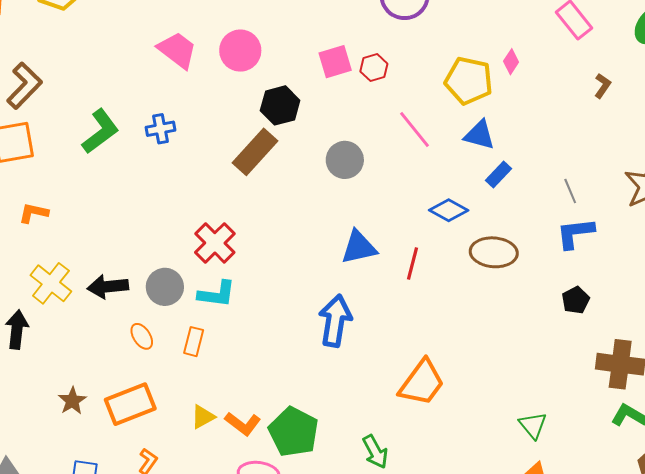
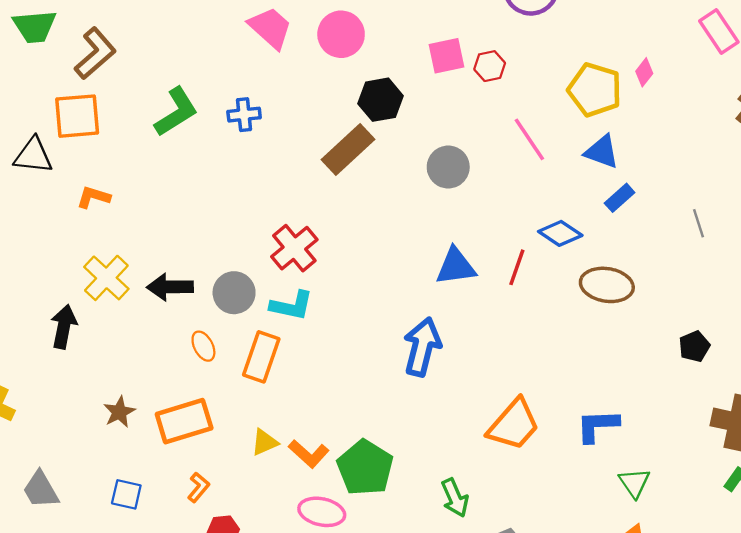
blue L-shape: (575, 233) -> (597, 426), moved
red line: (412, 263) -> (517, 267), moved
orange rectangle: (194, 342) -> (261, 357), size x1.5

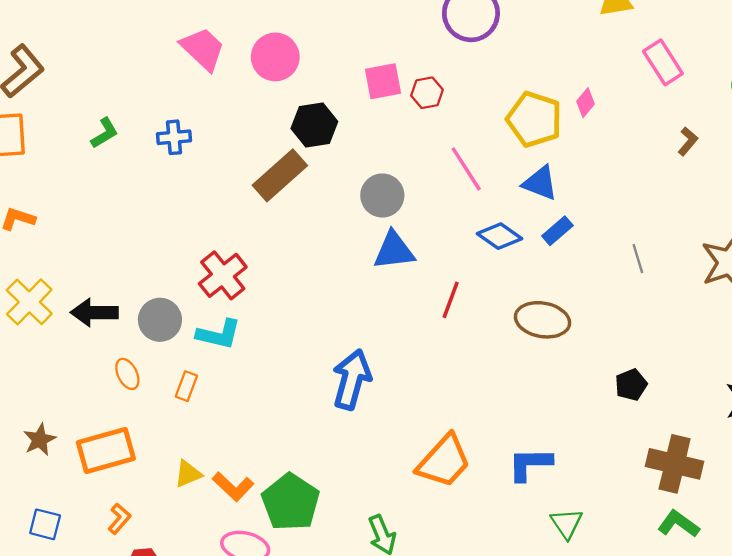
green L-shape: (176, 112) -> (105, 133), size x0.6
blue diamond: (560, 233) -> (500, 236), moved
blue triangle: (456, 266) -> (394, 251), moved
orange rectangle: (261, 357) -> (186, 386), size x0.6

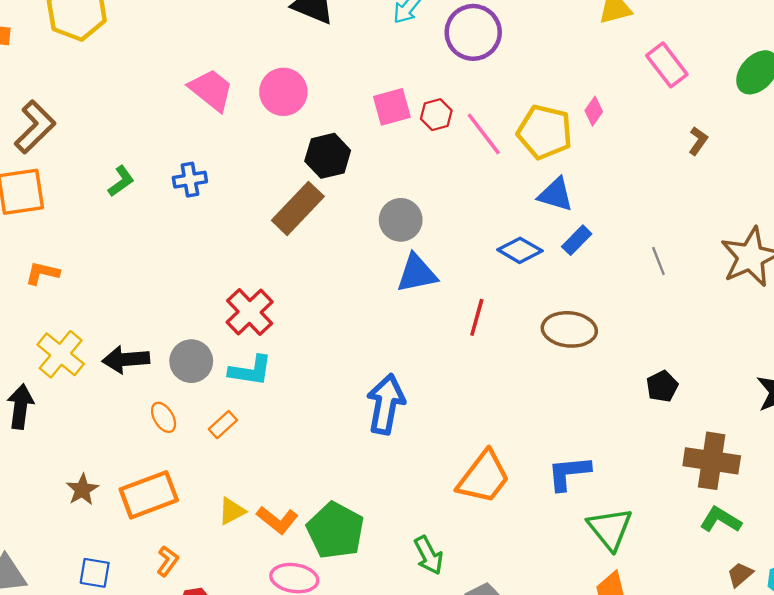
pink line: (466, 169) -> (484, 134), moved
orange rectangle: (186, 386) -> (223, 425), turned 32
green triangle: (567, 524) -> (610, 529), size x1.4

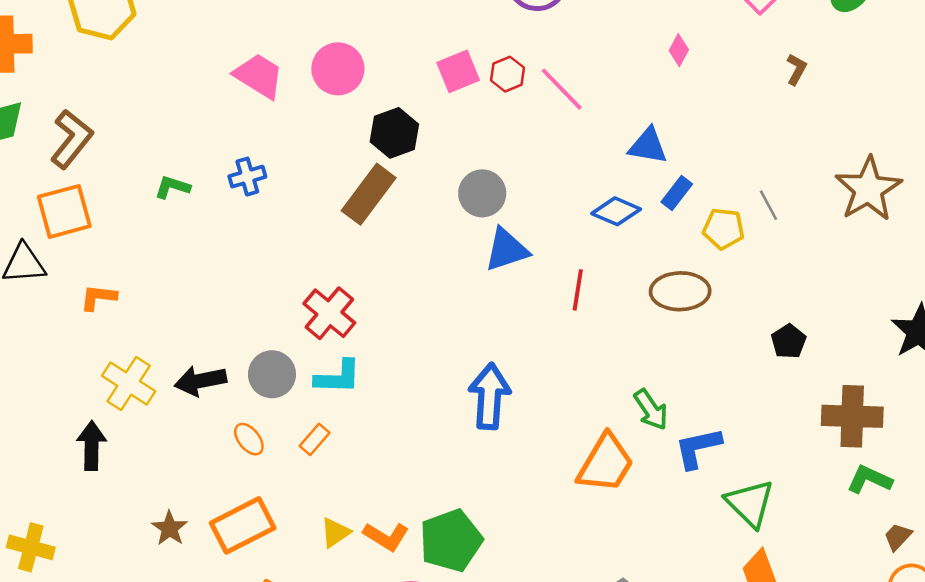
yellow pentagon: (545, 132) -> (724, 229), moved, size x0.7
green L-shape: (121, 181) -> (172, 187), turned -120
green pentagon: (335, 531) -> (451, 540), turned 30
green arrow: (429, 555) -> (651, 410), moved

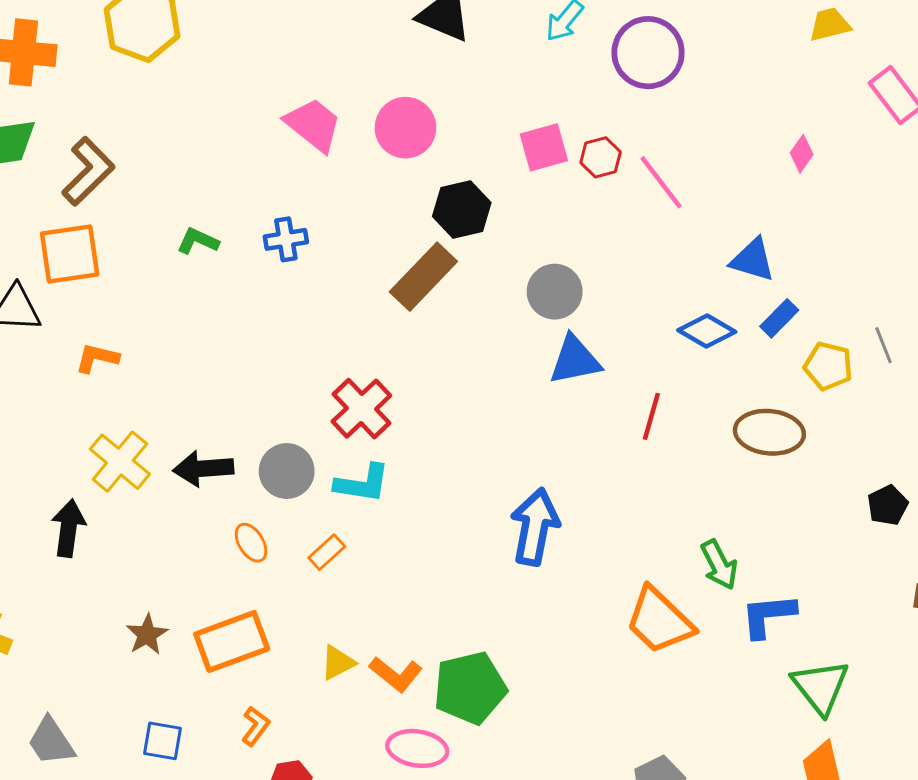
orange trapezoid: (606, 463) -> (659, 621), turned 96

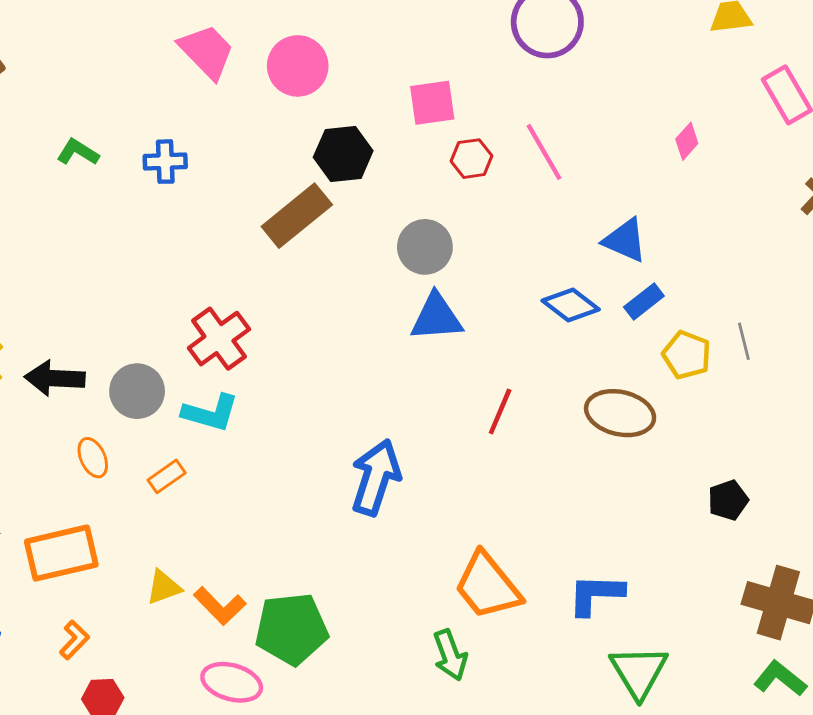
red hexagon: (601, 157) -> (472, 159), moved
red line: (651, 416) -> (500, 411), moved
green arrow: (719, 565) -> (450, 655), moved

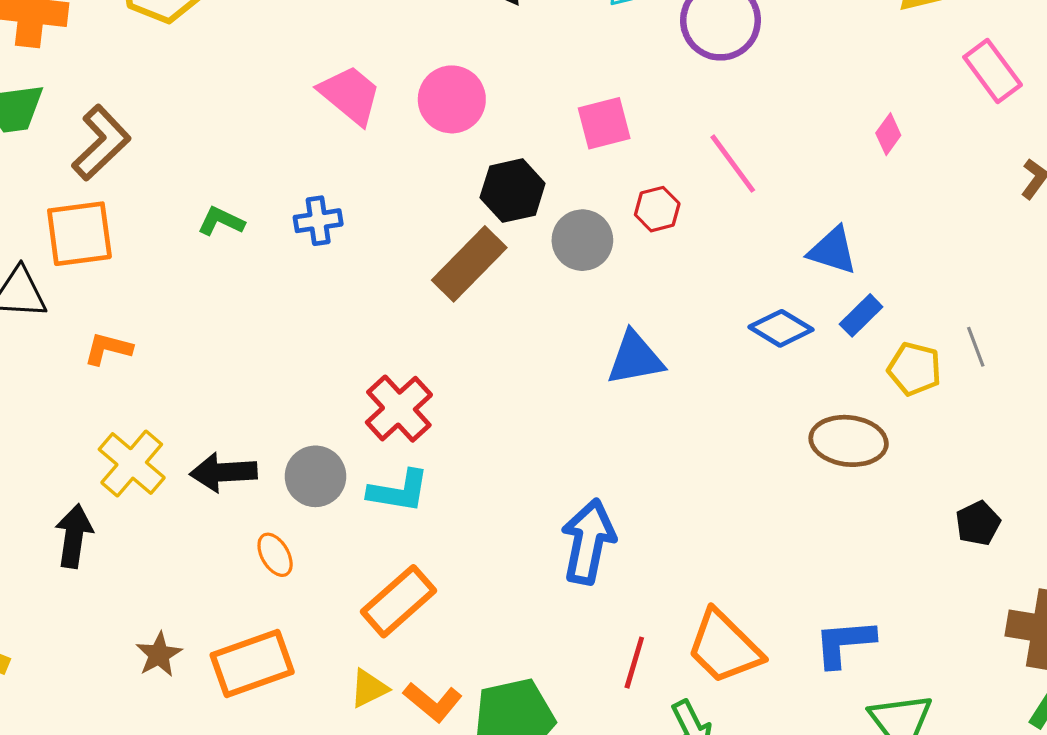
red hexagon: (472, 159) -> (657, 209), moved
gray circle: (425, 247) -> (582, 240), moved
red line: (500, 411) -> (634, 663), moved
orange rectangle: (167, 476) -> (398, 601), moved, size x1.8

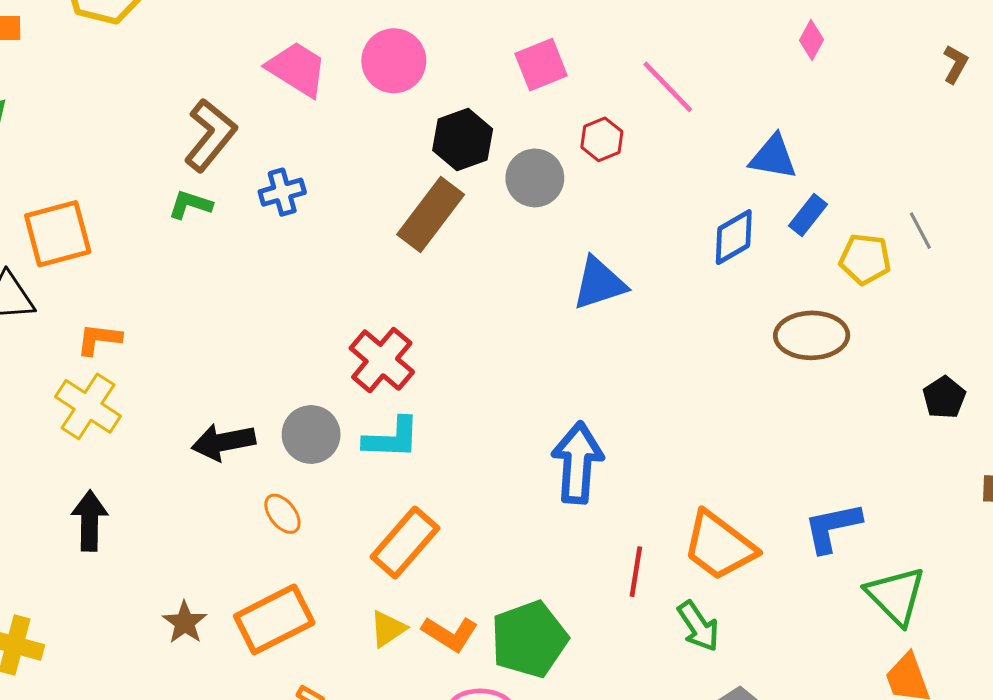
brown L-shape: (101, 143) -> (210, 135), moved
blue diamond: (781, 328) -> (734, 237), turned -54
yellow cross: (132, 463) -> (88, 406), moved

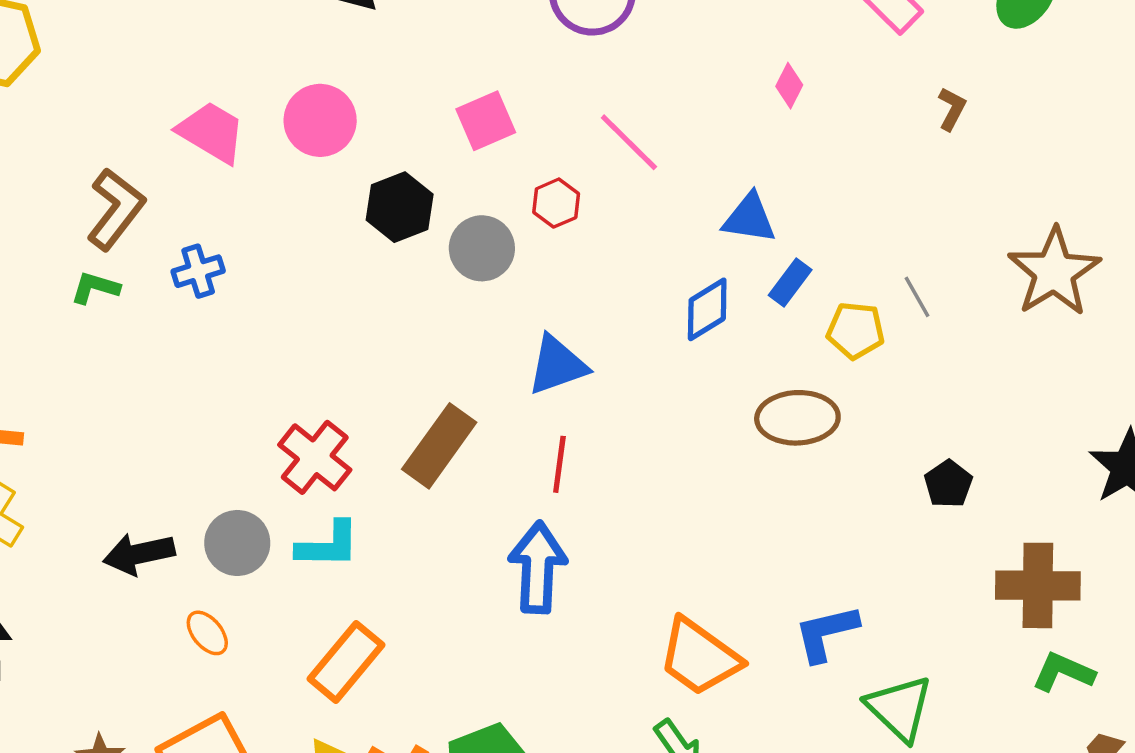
brown rectangle: (431, 214) -> (439, 446), moved
red line: (636, 572) -> (559, 464), moved

